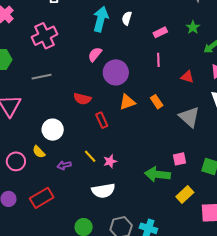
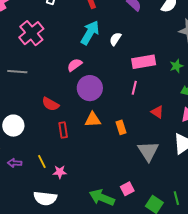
pink rectangle: (160, 32) -> (144, 62), size x1.6
pink cross: (44, 36) -> (31, 33), turned -30
pink square: (179, 159) -> (127, 189), turned -32

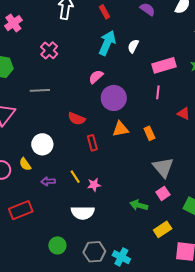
pink cross: (31, 33) -> (49, 50), size x0.7
gray triangle: (148, 151) -> (163, 167), moved
green arrow: (102, 197) -> (139, 205), size x0.7

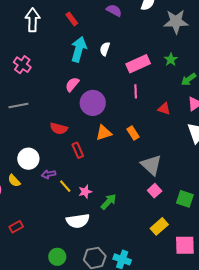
purple arrow: (48, 181) -> (49, 174), moved
green arrow: (139, 205) -> (109, 202), moved, turned 126
red rectangle: (21, 210) -> (16, 227), size x0.6

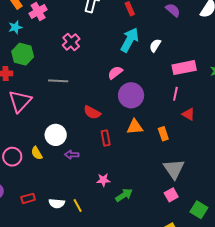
red triangle: (164, 109) -> (188, 114), moved
yellow line: (65, 186) -> (78, 205), moved
white semicircle: (78, 221) -> (57, 203), moved, size x0.7

